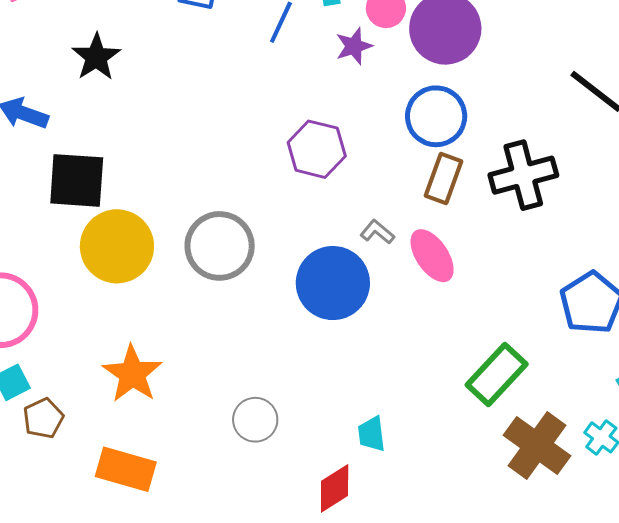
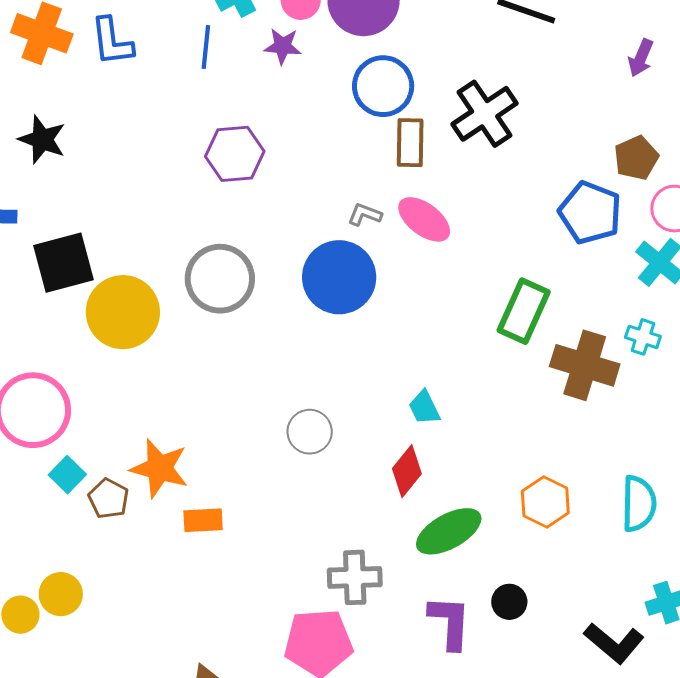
purple star: (354, 46) -> (283, 46), turned -30
purple hexagon: (317, 149) -> (235, 154), moved
orange star: (132, 374) -> (159, 468), moved
orange rectangle: (126, 469) -> (203, 520), size x0.7

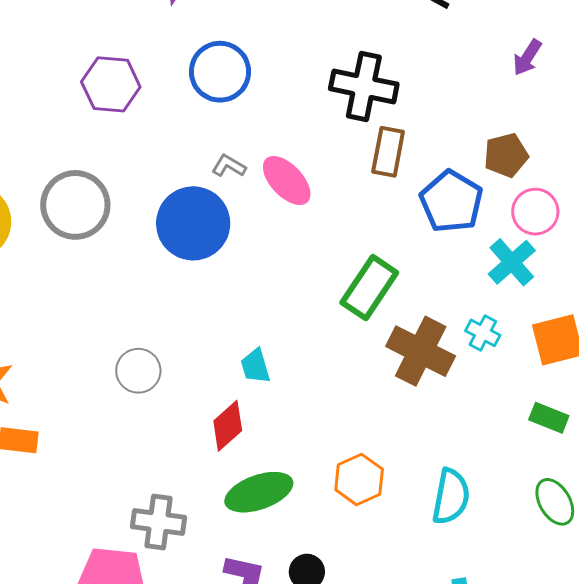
blue circle: (383, 86) -> (220, 72), moved
black cross: (485, 114) -> (364, 86), turned 36
brown rectangle: (410, 143) -> (388, 152), moved

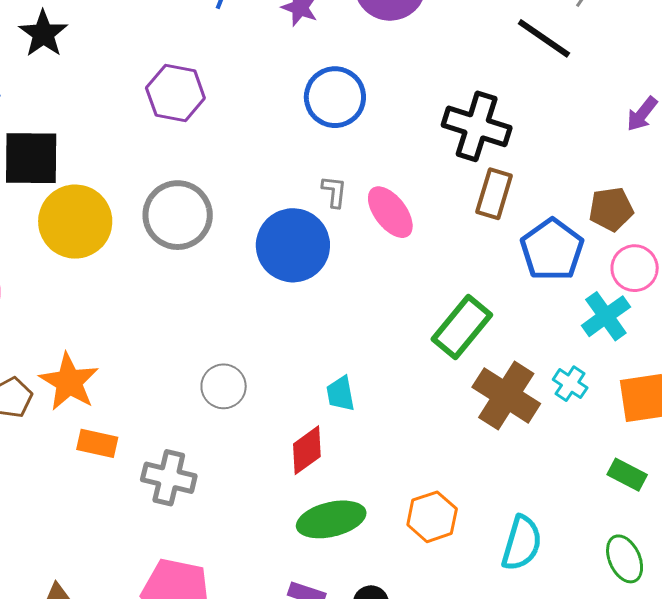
purple hexagon: (111, 84) -> (175, 93), moved
gray L-shape: (229, 166) -> (334, 192), turned 60
gray cross: (158, 522) -> (169, 478), moved

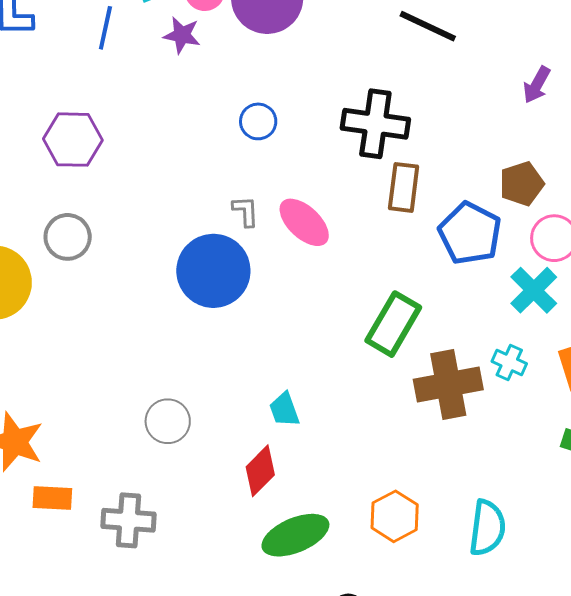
blue circle: (335, 97) -> (258, 121), moved, size x0.6
gray circle: (178, 215) -> (68, 237), moved, size x0.7
brown cross: (506, 395) -> (448, 385), turned -34

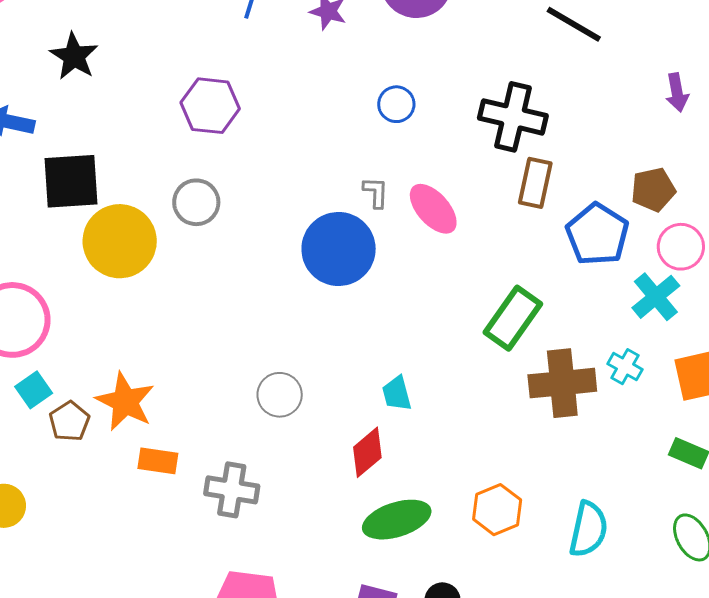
purple arrow: (537, 85) -> (677, 92), turned -45

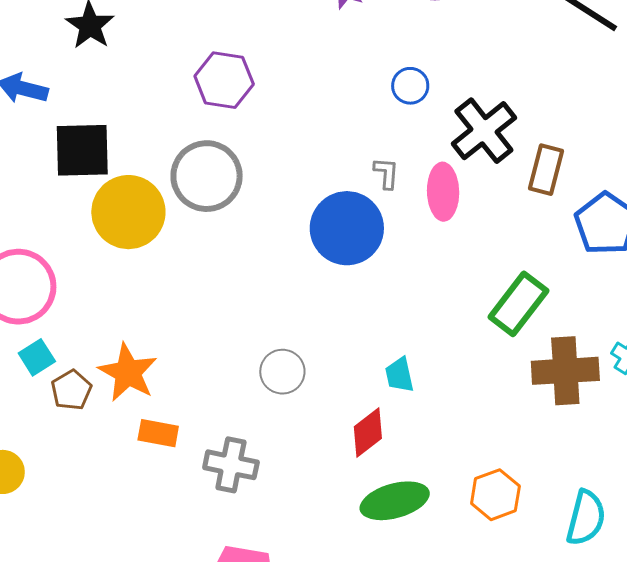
black cross: (513, 117) -> (484, 131), moved, turned 36
gray circle: (196, 202) -> (207, 176), size x1.5
pink ellipse: (433, 209) -> (443, 192), turned 38

